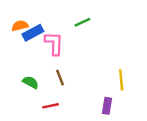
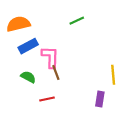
orange semicircle: (20, 26) -> (18, 24), size x1.5
blue rectangle: (33, 33) -> (28, 46), moved
pink L-shape: (54, 43) -> (50, 57), moved

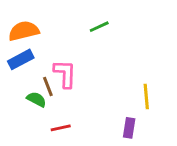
blue rectangle: (28, 46) -> (21, 59), moved
brown line: (56, 72) -> (48, 87), moved

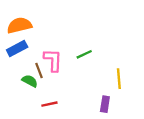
green line: (99, 27) -> (84, 54), moved

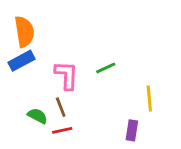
orange semicircle: (19, 25) -> (24, 32), turned 95
brown line: (39, 70) -> (61, 107), moved
green semicircle: (30, 81) -> (37, 116), moved

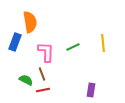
orange semicircle: (24, 32) -> (30, 22), moved
blue rectangle: (22, 61) -> (15, 42), turned -42
yellow line: (149, 98) -> (103, 43), moved

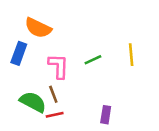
orange semicircle: (30, 22) -> (38, 28), turned 125
green semicircle: (26, 80) -> (33, 102), size x1.5
purple rectangle: (91, 90) -> (106, 115), moved

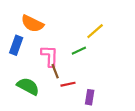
yellow line: (131, 55) -> (95, 31), moved, turned 54
brown line: (53, 94) -> (55, 71), moved
red line: (55, 115) -> (68, 84), moved

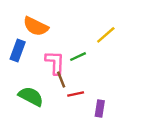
green line: (79, 51) -> (78, 57), moved

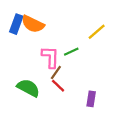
blue rectangle: (18, 51) -> (16, 24), moved
brown line: (61, 80) -> (56, 72), turned 56
red line: (76, 94) -> (58, 86), moved, turned 56

